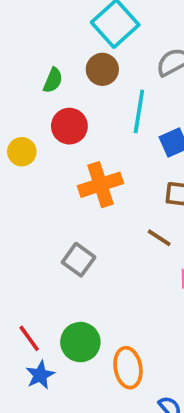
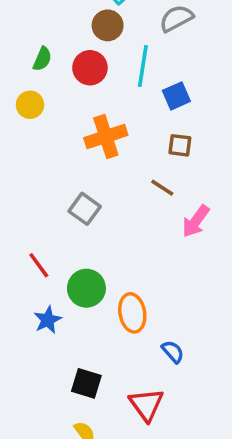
green semicircle: (53, 80) -> (42, 59), moved
red circle: (69, 126) -> (90, 68), moved
red line: (29, 338) -> (39, 265), moved

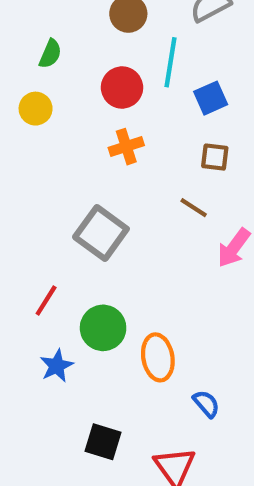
red circle: (90, 68) -> (122, 87), moved
orange cross: (106, 137) -> (126, 147), size x0.7
gray square: (85, 209) -> (101, 233), size x1.4
red line: (39, 265) -> (46, 300), turned 68

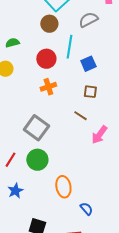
green semicircle: (50, 54) -> (12, 43), turned -128
green circle: (103, 328) -> (37, 160), moved

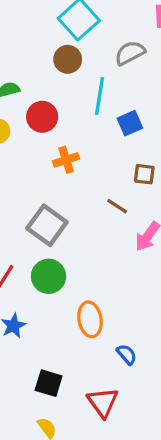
red circle: (46, 59) -> (42, 117), moved
brown square: (90, 92) -> (144, 174), moved

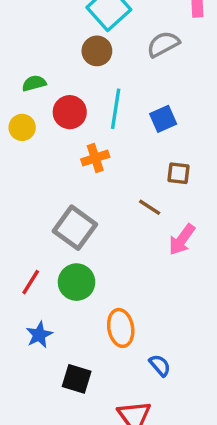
cyan line: (100, 96) -> (116, 109), moved
black square: (49, 383) -> (77, 379), moved

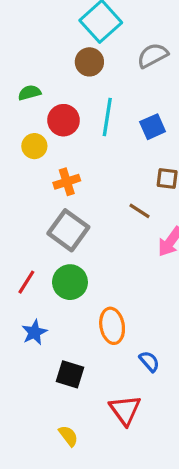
yellow circle: (22, 127) -> (34, 146), moved
orange cross: (95, 158) -> (67, 182), moved

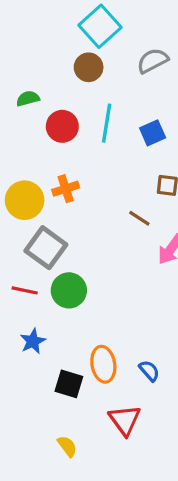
yellow circle: (34, 146) -> (25, 200), moved, size x1.5
gray square: (68, 230) -> (46, 248), moved
red line: (26, 282) -> (25, 290), turned 70
orange ellipse: (112, 326) -> (103, 364), moved

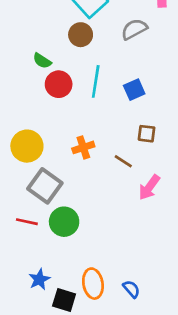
green semicircle: (28, 98) -> (42, 61), moved, turned -132
orange cross: (66, 189) -> (83, 147), moved
blue star: (33, 341) -> (39, 279), moved

